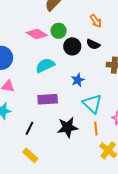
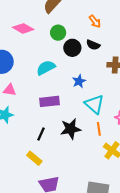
pink diamond: (37, 34) -> (23, 28), moved
black line: (29, 128) -> (41, 134), moved

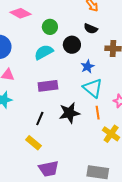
green circle: (58, 33) -> (50, 27), moved
black circle: (72, 48) -> (72, 45), moved
blue star: (79, 81) -> (87, 67), moved

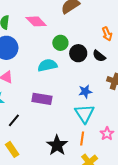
black circle: (72, 45) -> (78, 53), moved
black star: (69, 113) -> (57, 145), moved, turned 30
black line: (40, 119) -> (14, 120), moved

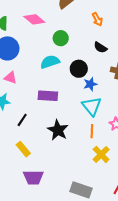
orange arrow: (107, 34) -> (97, 19), moved
black circle: (78, 53) -> (79, 69), moved
black star: (57, 145) -> (58, 130), moved

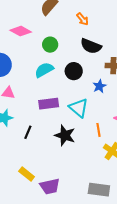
black semicircle: (100, 47) -> (91, 46), size x1.5
blue star: (90, 84) -> (99, 86), moved
cyan triangle: (92, 106) -> (79, 108), moved
yellow rectangle: (23, 149) -> (27, 174), moved

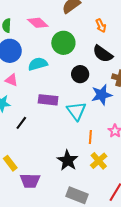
green circle: (50, 45) -> (63, 43), size x1.5
cyan semicircle: (44, 70) -> (38, 64), moved
blue star: (99, 86) -> (102, 95), size x1.5
black star: (65, 135) -> (68, 160), moved

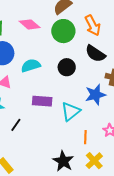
orange arrow: (101, 26) -> (93, 25), size x1.5
green circle: (63, 43) -> (63, 31), moved
black circle: (80, 74) -> (67, 67), moved
cyan triangle: (76, 111) -> (71, 111), turned 30

